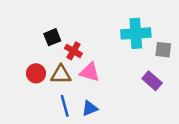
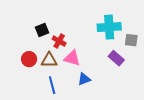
purple rectangle: (152, 81) -> (116, 58), moved
blue triangle: (90, 108) -> (84, 79), moved

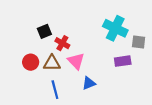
cyan cross: (109, 27) -> (115, 28), turned 30
pink triangle: (72, 58) -> (76, 61), turned 30
purple rectangle: (116, 58) -> (123, 61), turned -49

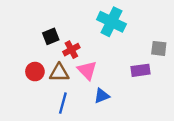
cyan cross: (115, 28) -> (111, 22), moved
red cross: (62, 43) -> (71, 50), turned 32
blue line: (55, 90) -> (63, 103), turned 30

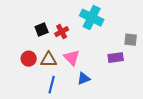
red cross: (71, 50) -> (62, 32), moved

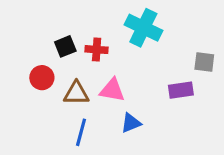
red cross: (62, 32) -> (97, 50), turned 32
pink triangle: (72, 58) -> (112, 90), turned -36
red circle: (29, 59) -> (42, 78), moved

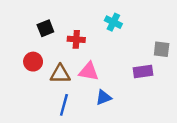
cyan cross: (143, 28) -> (113, 22), size x0.6
black square: (65, 46) -> (45, 28), moved

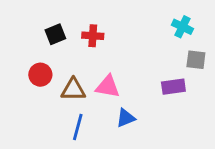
cyan cross: (113, 22) -> (182, 27), moved
red cross: (76, 39) -> (93, 36), moved

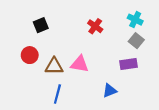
red cross: (93, 36) -> (95, 26), moved, turned 32
gray square: (196, 60) -> (136, 41), moved, turned 32
blue triangle: (126, 118) -> (110, 91), moved

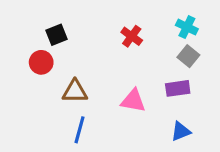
red circle: (30, 55) -> (41, 62), moved
pink triangle: (80, 64) -> (133, 101), moved
blue triangle: (110, 91) -> (181, 131), moved

